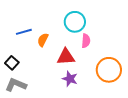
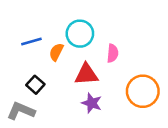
cyan circle: (75, 22) -> (80, 34), moved
black square: (12, 63) -> (35, 85), moved

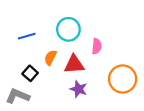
orange semicircle: (56, 52) -> (50, 58), moved

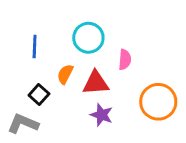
blue line: (27, 36) -> (35, 46), turned -72

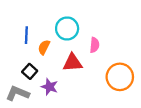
orange semicircle: (65, 74) -> (44, 47), moved
purple star: (102, 115) -> (49, 87), moved

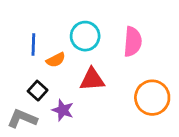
pink semicircle: (95, 45) -> (133, 42), moved, size x1.5
orange semicircle: (44, 47) -> (56, 60), turned -144

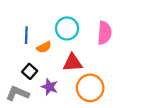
orange circle: (152, 98) -> (90, 88), moved

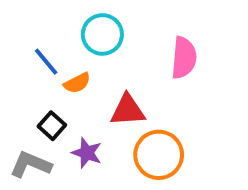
cyan circle: (67, 28) -> (102, 34), moved
blue line: (26, 35) -> (46, 62), turned -42

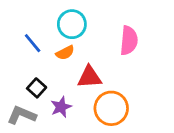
orange semicircle: (77, 83) -> (65, 53), moved
purple star: (87, 153) -> (61, 107), turned 30

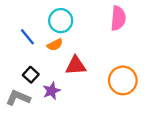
pink semicircle: (129, 40) -> (118, 18), moved
orange circle: (111, 108) -> (123, 80), moved

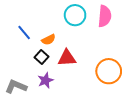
cyan circle: (61, 21) -> (75, 15), moved
black square: (31, 75) -> (41, 57), moved

